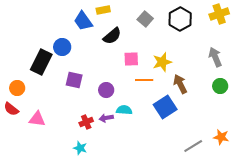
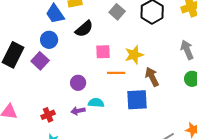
blue circle: (62, 47) -> (49, 40), moved
purple square: (74, 80) -> (40, 61), moved, turned 30
blue square: (165, 107) -> (137, 100), turned 30
red cross: (86, 122) -> (48, 115), moved

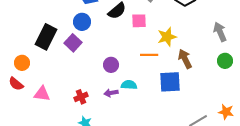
pink square: (103, 52) -> (139, 21), moved

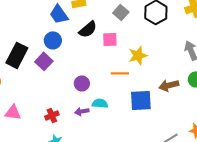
brown arrow: (185, 59) -> (169, 85), moved, turned -78

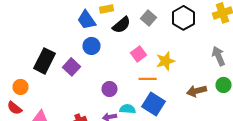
black semicircle: (88, 29) -> (122, 25), moved
pink square: (110, 39) -> (138, 54), moved, turned -35
blue circle: (53, 40) -> (92, 46), moved
blue square: (141, 100) -> (154, 104), moved, turned 35

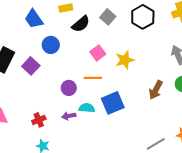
blue trapezoid: (86, 20) -> (34, 19), moved
orange line: (148, 79) -> (93, 78), moved
brown arrow: (196, 91) -> (156, 90), turned -48
blue square: (154, 104) -> (113, 103), turned 35

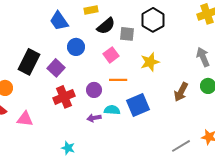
gray square: (108, 17) -> (127, 34), moved, turned -35
black hexagon: (143, 17) -> (153, 20), moved
pink square: (98, 53) -> (111, 55), moved
red cross: (39, 120) -> (64, 97), moved, size x1.5

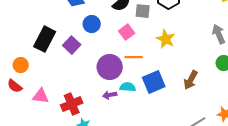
yellow star: (150, 62) -> (166, 39), turned -30
purple circle: (94, 90) -> (110, 67), size x1.6
brown arrow: (181, 92) -> (191, 80), moved
red cross: (64, 97) -> (72, 104), moved

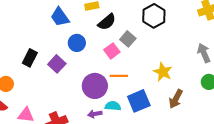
gray square: (143, 11) -> (128, 39), moved, turned 35
black rectangle: (45, 39) -> (30, 58), size x0.7
yellow star: (166, 39) -> (163, 72), moved

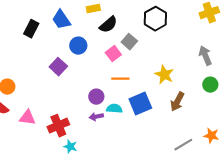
black rectangle: (30, 58) -> (31, 29), moved
purple circle: (95, 86) -> (96, 97), moved, size x0.6

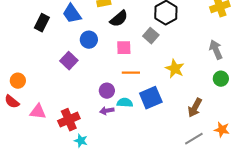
gray square: (129, 42) -> (151, 36), moved
pink square: (113, 54) -> (124, 48), turned 35
brown arrow: (177, 102) -> (195, 108), moved

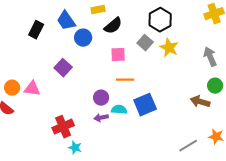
blue circle: (89, 40) -> (83, 38), moved
yellow star: (175, 69) -> (169, 48), moved
brown arrow: (195, 108) -> (200, 102), moved, turned 78
pink triangle: (38, 112) -> (32, 89), moved

